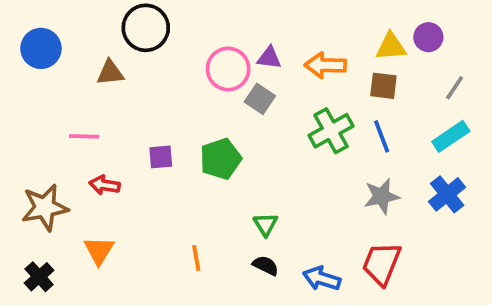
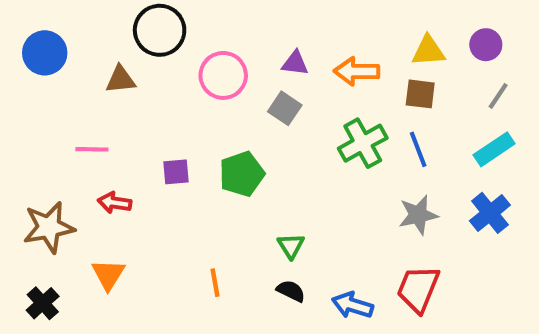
purple circle: (428, 37) -> (486, 45), moved
pink circle: (228, 69) -> (223, 75), moved

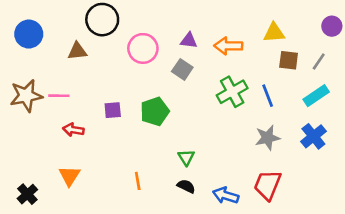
purple circle: (486, 45) -> (332, 26), moved
brown square: (420, 94) -> (289, 60), moved
brown star: (49, 227) -> (26, 96), moved

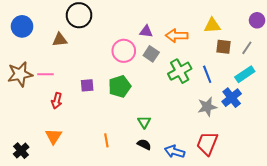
pink circle: (143, 48) -> (124, 51), moved
gray square: (182, 69) -> (151, 54), moved
red arrow: (73, 130) -> (57, 101), turned -84
blue cross: (313, 136) -> (232, 98), moved

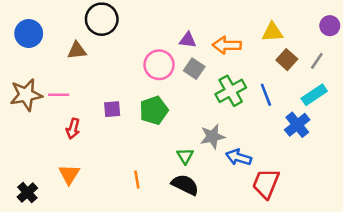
brown square: (223, 47) -> (287, 60), turned 35
gray star: (207, 107) -> (212, 136), moved
black semicircle: (144, 144) -> (185, 185), size x1.5
blue arrow: (175, 152) -> (239, 157), moved

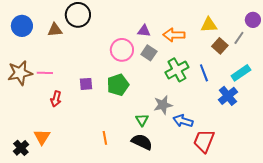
brown triangle: (77, 50) -> (55, 30), moved
gray line: (317, 61) -> (239, 38), moved
orange triangle: (69, 174) -> (42, 137), moved

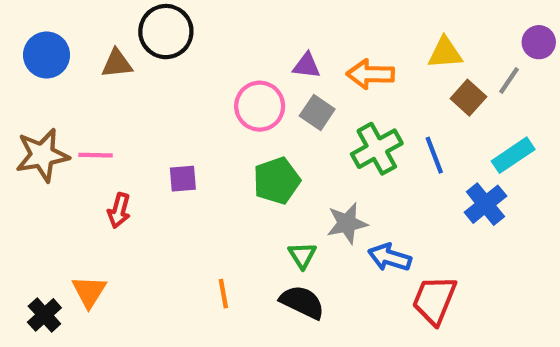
green pentagon: (118, 85) -> (277, 181), moved

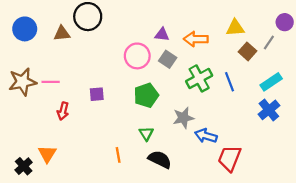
blue cross: (485, 204) -> (269, 110), moved
green triangle: (302, 255) -> (146, 134), moved

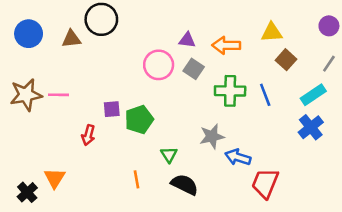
gray line: (269, 42) -> (329, 64), moved
green cross: (199, 78) -> (230, 91), turned 30
green pentagon: (146, 95) -> (139, 119), moved
red arrow: (63, 111) -> (88, 135), moved

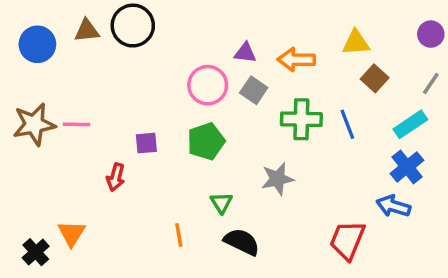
brown triangle: (71, 39) -> (87, 31), moved
green pentagon: (139, 119) -> (206, 141), moved
blue arrow: (238, 157) -> (393, 206), moved

